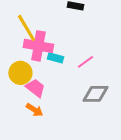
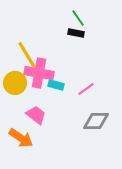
yellow circle: (20, 73) -> (15, 83), moved
orange arrow: (34, 110) -> (21, 138), moved, size x1.4

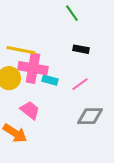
black rectangle: (76, 33) -> (81, 49), moved
yellow line: (27, 55) -> (21, 50), turned -48

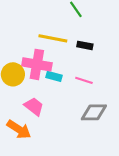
yellow line: (21, 50) -> (53, 38), moved
pink line: (80, 84) -> (84, 80), turned 54

